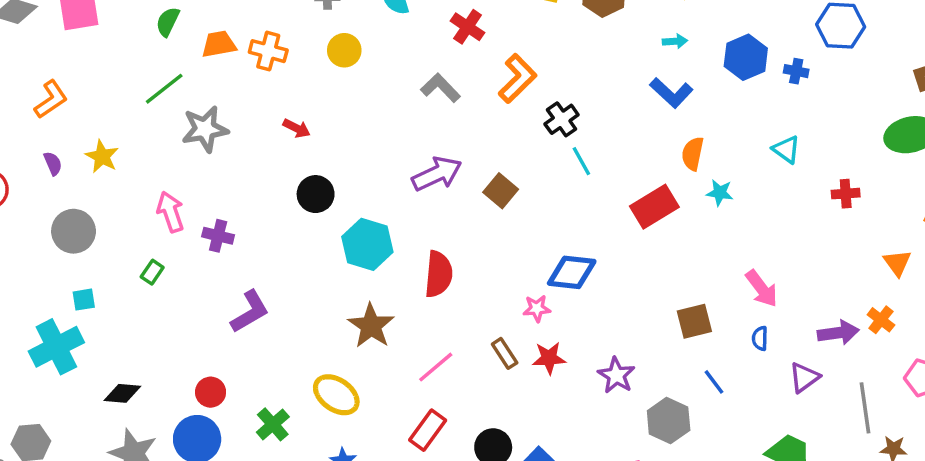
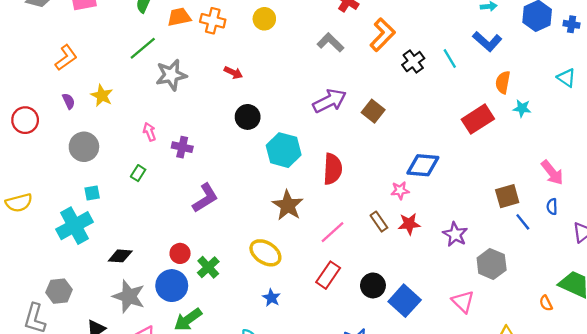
cyan line: (581, 161) -> (450, 58), moved
pink arrow: (170, 212) -> (149, 132), size x0.7
blue line: (714, 382) -> (523, 222), moved
green cross: (273, 424) -> (208, 267), moved

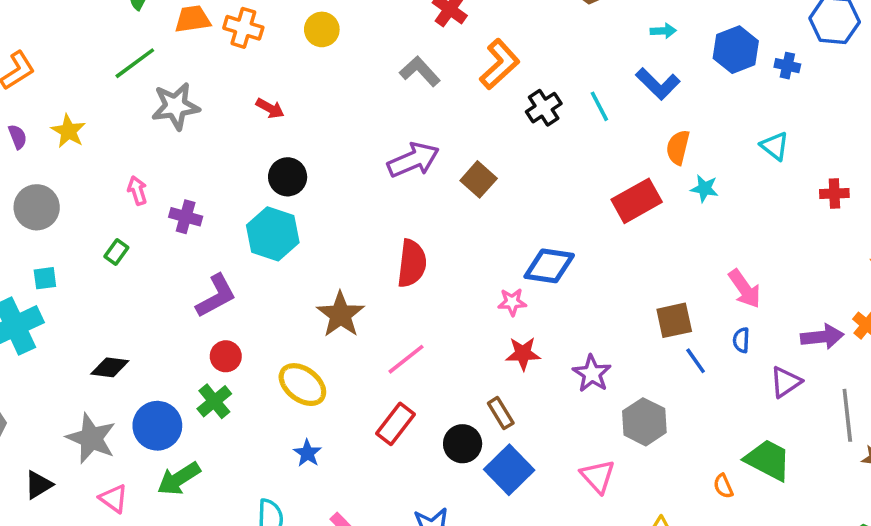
cyan hexagon: (284, 150) -> (273, 234), moved
brown rectangle: (379, 222) -> (501, 413), moved
red circle: (180, 253) -> (226, 356), moved
black diamond: (120, 256) -> (110, 367), moved

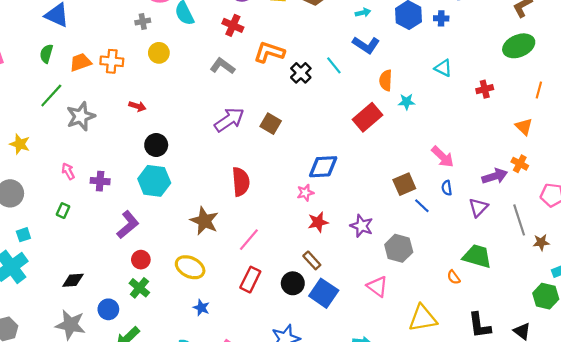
orange L-shape: (500, 64) -> (269, 52), turned -108
blue circle: (157, 426) -> (108, 309), size x0.7

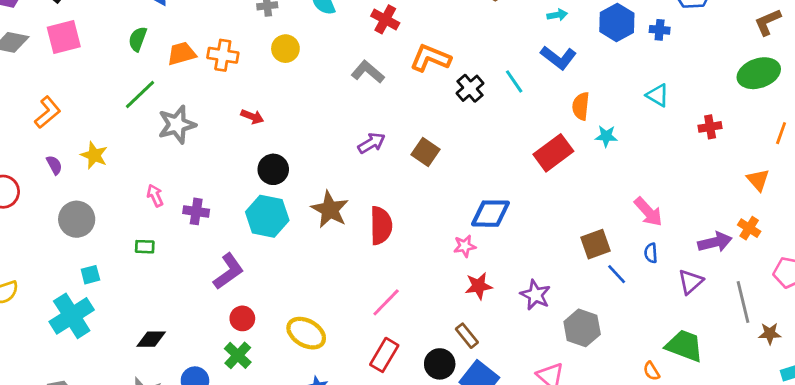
purple arrow: (229, 120) -> (372, 143), size x0.7
green rectangle: (63, 211) -> (145, 247), turned 64
brown star: (204, 221) -> (330, 210), moved

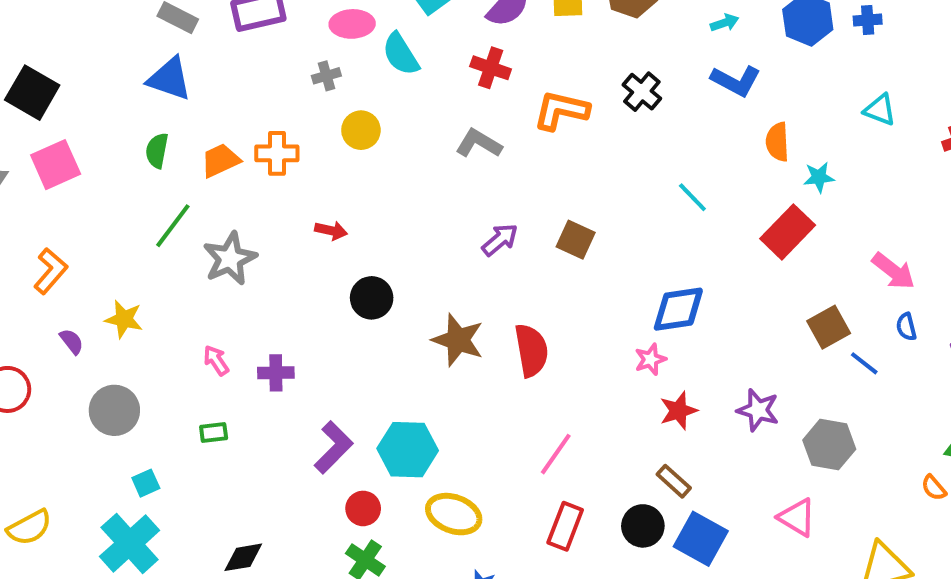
cyan line: (514, 81) -> (692, 197), moved
black cross: (470, 88) -> (642, 92), moved
red rectangle: (553, 153) -> (788, 232), moved
cyan hexagon: (267, 216) -> (408, 450), moved

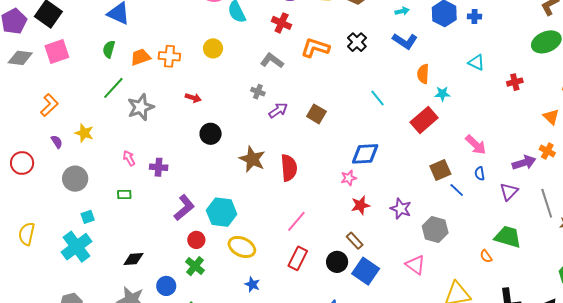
gray cross: (326, 76) -> (258, 92), moved, turned 32
yellow semicircle: (29, 527) -> (27, 234), turned 125

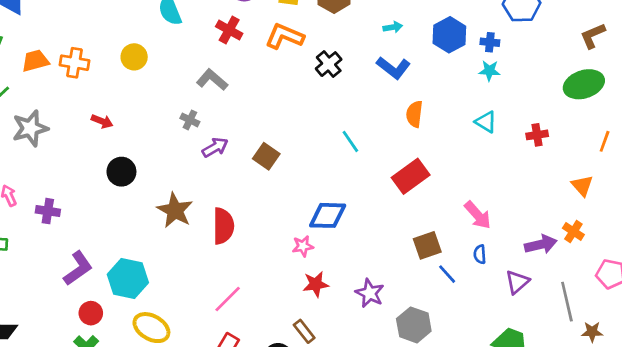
orange L-shape: (315, 48) -> (284, 36), moved
cyan triangle: (476, 62) -> (486, 122), moved
cyan star: (442, 94) -> (489, 71), moved

